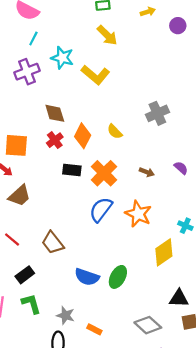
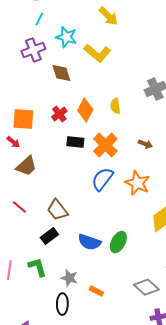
brown diamond: (55, 113) -> (61, 73), moved
yellow semicircle: (115, 131) -> (115, 106), turned 35
black rectangle: (25, 275) -> (49, 236), moved

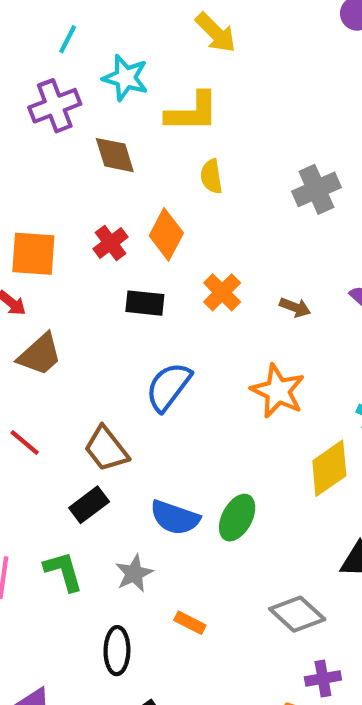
yellow L-shape: (97, 53) -> (192, 112), turned -40
yellow semicircle: (115, 106) -> (211, 176), moved
orange cross: (105, 145) -> (222, 292), moved, size x0.7
blue semicircle: (102, 179) -> (168, 387), moved
gray star: (69, 278) -> (134, 573), moved, turned 30

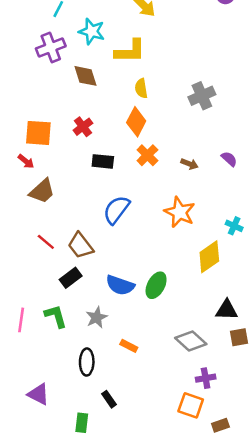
orange diamond: (166, 234) -> (136, 122), moved
red line: (25, 442) -> (46, 242), moved

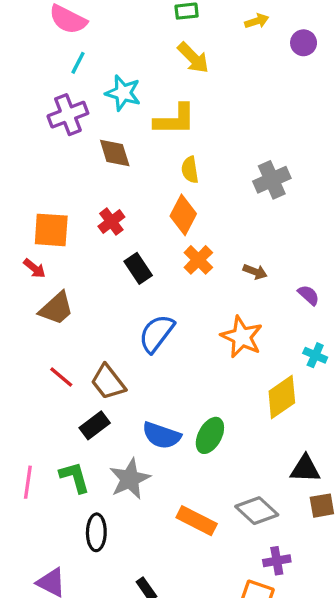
purple semicircle: (229, 159) -> (309, 295), moved
black rectangle: (103, 161) -> (138, 268), turned 50
gray star: (97, 317) -> (130, 479), size x1.4
orange rectangle: (129, 346) -> (197, 521), moved, size x1.6
black ellipse: (87, 362) -> (96, 532), moved

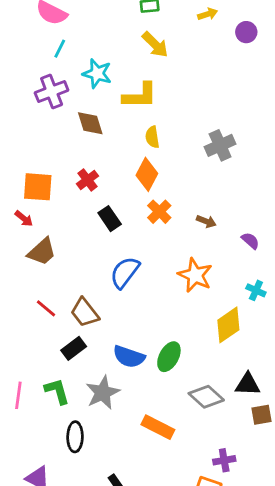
gray diamond: (257, 511) -> (206, 397), moved

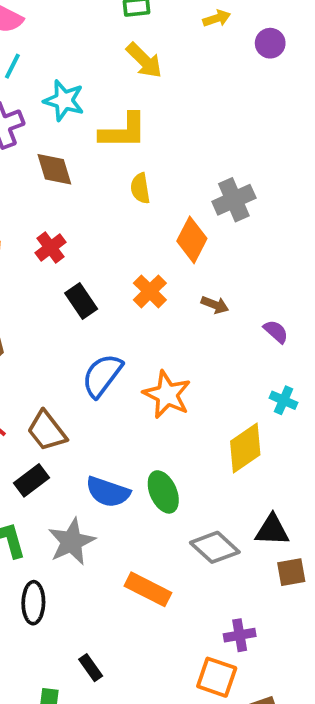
orange diamond: (147, 174) -> (192, 240), moved
orange star: (195, 275) -> (167, 395), moved
green ellipse: (169, 357) -> (163, 492), turned -52

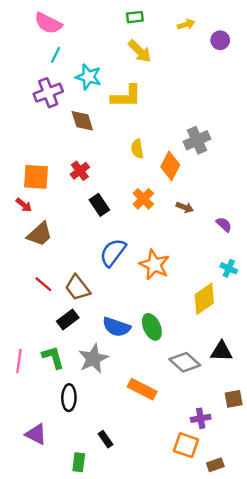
yellow semicircle: (140, 188) -> (137, 149), moved
brown square: (291, 572) -> (234, 399), moved

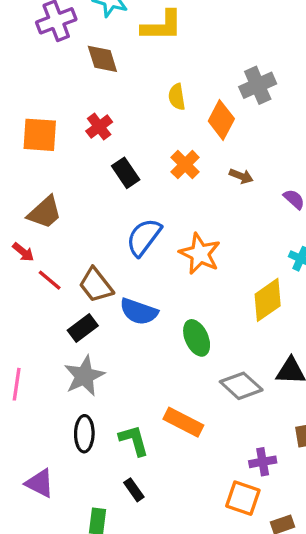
red arrow: (24, 205) -> (23, 252), moved
blue semicircle: (116, 327) -> (139, 312), moved
green L-shape: (53, 357) -> (134, 440), moved
gray star: (93, 359) -> (84, 376), moved

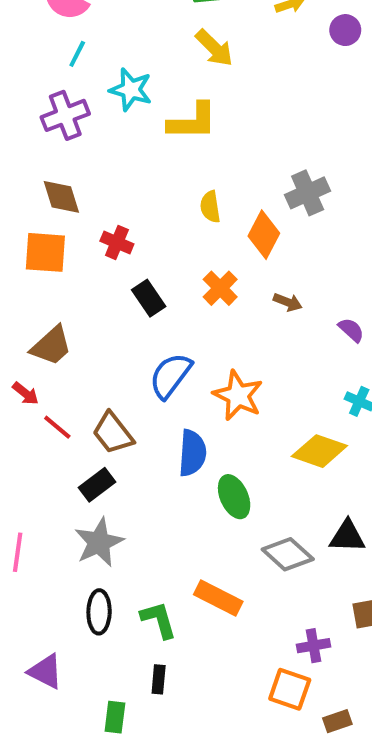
brown diamond: (102, 59) -> (61, 197), moved
red cross: (99, 127) -> (117, 243), turned -30
yellow diamond: (268, 300) -> (319, 451), turned 54
blue semicircle: (139, 312) -> (192, 453), moved, turned -105
black rectangle: (134, 490) -> (159, 679), turned 40

